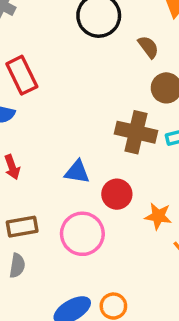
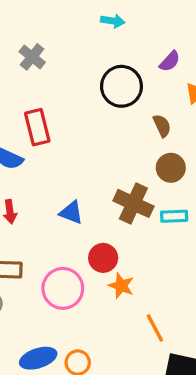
blue triangle: (77, 172) -> (71, 213), moved
orange star: (158, 216) -> (121, 286), moved

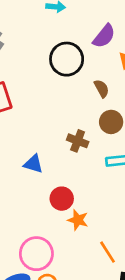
purple semicircle: (170, 61) -> (104, 36), size x1.4
brown cross: (133, 203) -> (78, 141), moved, size x0.7
pink circle: (63, 288) -> (36, 254), moved

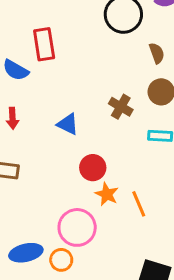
orange line: (107, 252) -> (139, 204), moved
pink circle: (36, 254) -> (77, 227), moved

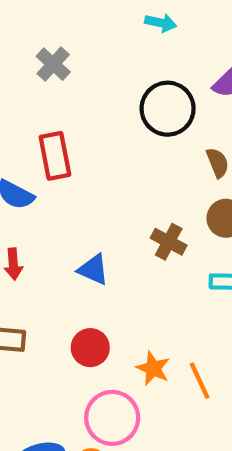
red circle: (93, 168) -> (90, 348), moved

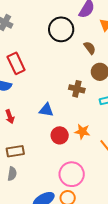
red circle: (90, 348) -> (60, 135), moved
orange star: (153, 368) -> (82, 132), moved

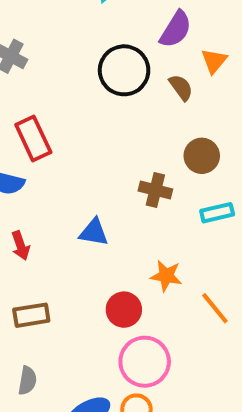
brown semicircle: (90, 48) -> (181, 87), moved
red circle: (60, 135) -> (124, 310), moved
gray semicircle: (12, 174) -> (27, 381), moved

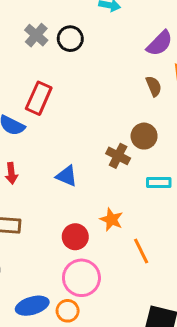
black circle: (124, 70) -> (70, 39), moved, size x0.7
red rectangle: (33, 139) -> (39, 98), turned 36
brown circle: (202, 156) -> (144, 136), moved

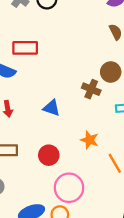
red rectangle: (39, 98) -> (25, 48), turned 70
red circle: (75, 237) -> (49, 155), moved

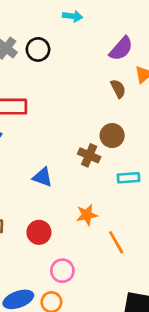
orange star: (89, 140) -> (87, 215), turned -30
pink circle: (69, 188) -> (62, 271), size x0.7

